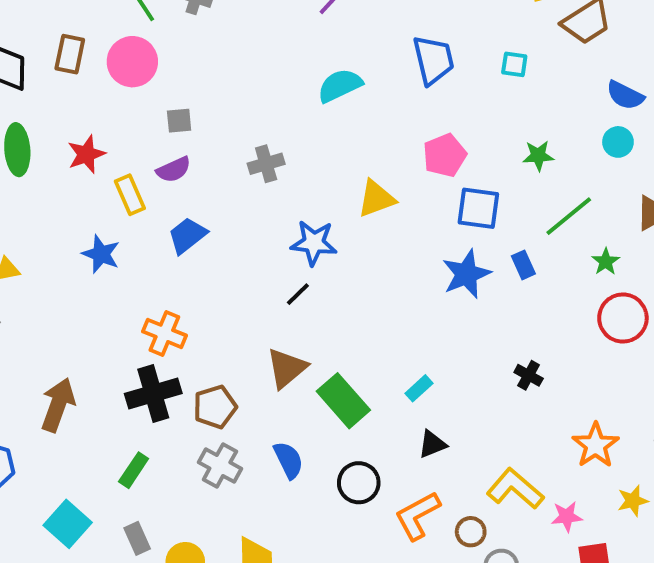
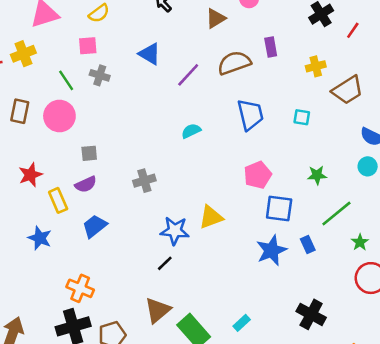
cyan semicircle: (340, 85) -> (191, 131), size x0.7
yellow triangle: (376, 199) -> (211, 217), moved
black cross: (529, 375) -> (311, 314), size x1.6

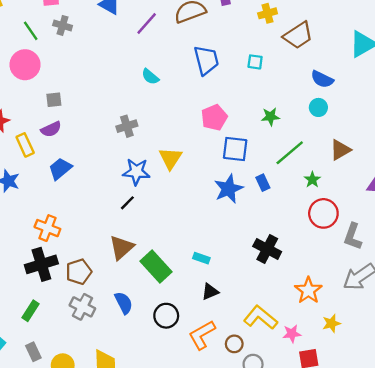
cyan semicircle: (191, 131) -> (150, 77), turned -114
gray cross: (144, 181) -> (127, 126), moved
yellow triangle: (211, 217) -> (170, 158), turned -35
cyan rectangle: (242, 323) -> (201, 258), turned 63

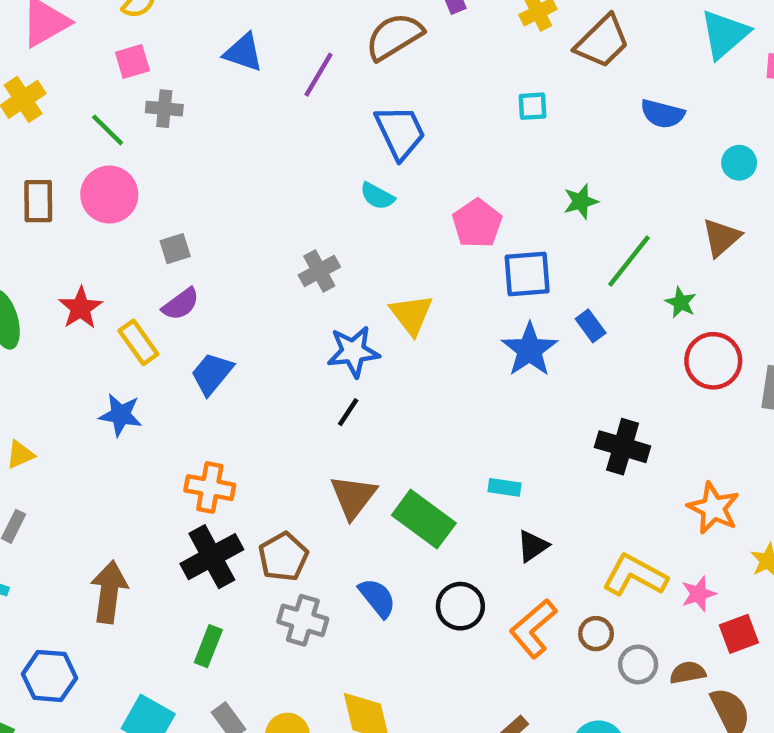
blue trapezoid: (206, 60) -> (400, 132), moved
cyan semicircle: (150, 77) -> (377, 196), moved
cyan circle: (318, 107) -> (739, 163), moved

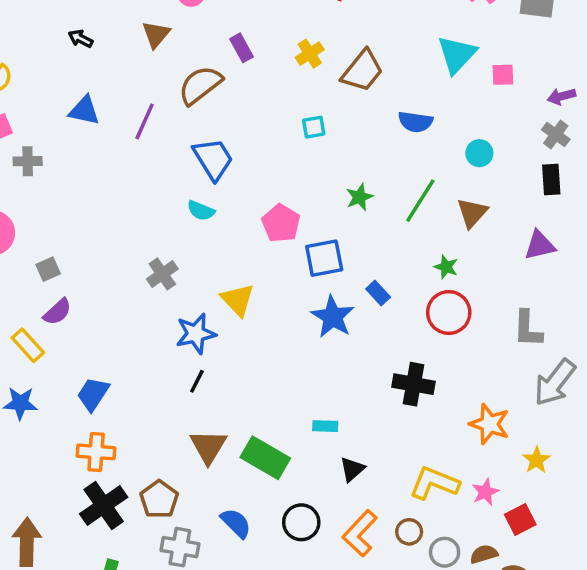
green line: (629, 261) -> (420, 201), moved
red circle: (713, 361) -> (449, 312), moved
blue trapezoid: (212, 374) -> (93, 394), moved

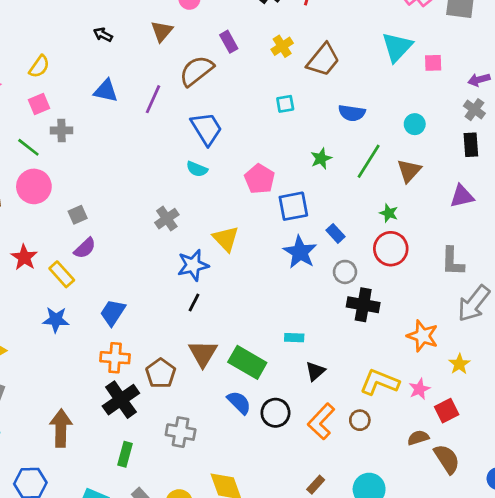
blue semicircle: (415, 122) -> (352, 113), moved
brown pentagon: (159, 499) -> (161, 373), moved
blue semicircle: (236, 523) -> (239, 403), moved
gray circle: (445, 552) -> (345, 272), moved

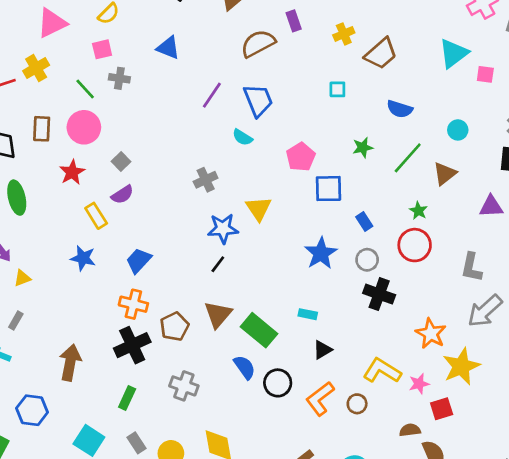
purple line: (153, 99) -> (212, 95), moved
gray square: (78, 215) -> (121, 162), turned -30
blue star: (300, 252) -> (321, 253), moved
red star: (24, 257) -> (72, 172), moved
yellow star: (459, 364) -> (461, 366), size x1.8

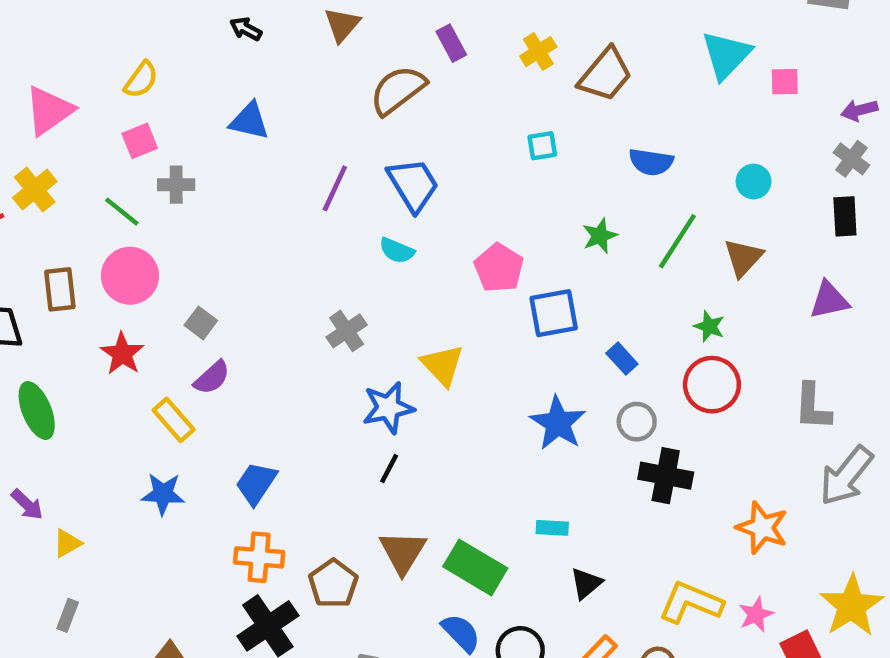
yellow star: (461, 366) -> (852, 606), moved

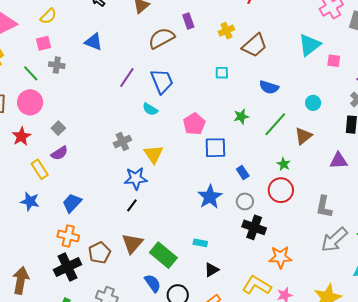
yellow triangle: (442, 365) -> (154, 154), moved
orange star: (762, 528) -> (280, 257), moved, turned -30

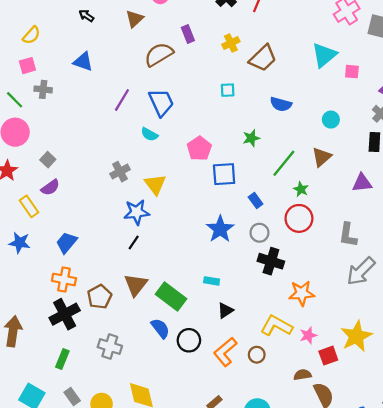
green line: (275, 124) -> (284, 163), moved

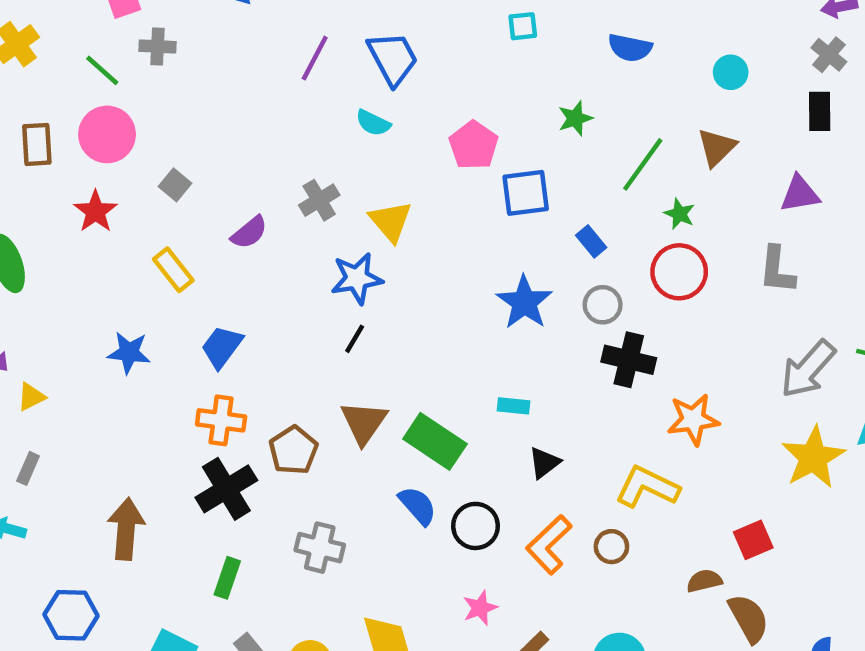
purple semicircle: (50, 187) -> (249, 232), moved
yellow rectangle: (29, 206) -> (173, 270), moved
gray L-shape: (348, 235) -> (777, 270), moved
pink star: (308, 335) -> (480, 608), moved
yellow star: (356, 336) -> (813, 457), moved

